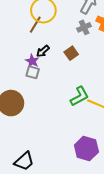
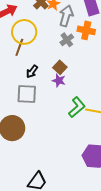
purple star: (32, 61) -> (59, 81), moved
gray square: (33, 72) -> (27, 94), size x1.5

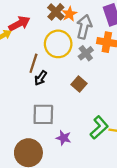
yellow circle: (24, 32) -> (58, 44), moved
black arrow: (32, 71) -> (41, 78), moved
purple star: (59, 81) -> (64, 138), moved

